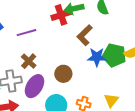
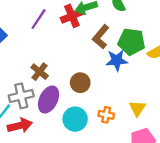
purple line: (26, 33) -> (39, 19), moved, turned -36
green pentagon: (114, 55) -> (131, 42), moved

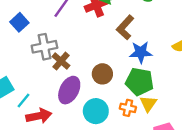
green pentagon: (131, 42) -> (140, 82), moved
gray cross: (21, 96) -> (44, 47), moved
yellow triangle: (137, 108) -> (148, 104), moved

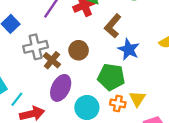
blue star: (141, 52) -> (129, 49), turned 30
brown circle: (102, 74) -> (79, 50), moved
green pentagon: (140, 82) -> (111, 77), moved

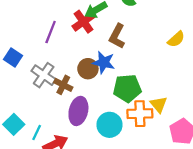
gray cross: (36, 47) -> (44, 75), turned -30
blue star: (129, 49) -> (104, 62), moved
orange cross: (118, 103) -> (140, 114), size x1.5

